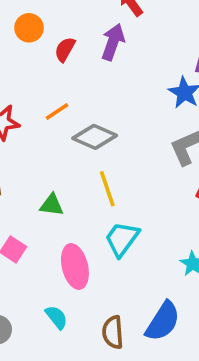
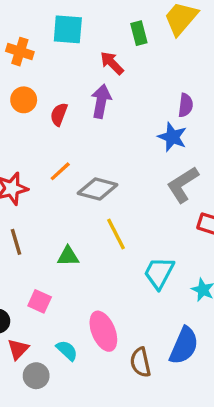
cyan trapezoid: (122, 239) -> (159, 273), moved
pink ellipse: (75, 267) -> (103, 331), moved
cyan semicircle: (56, 317) -> (67, 350), moved

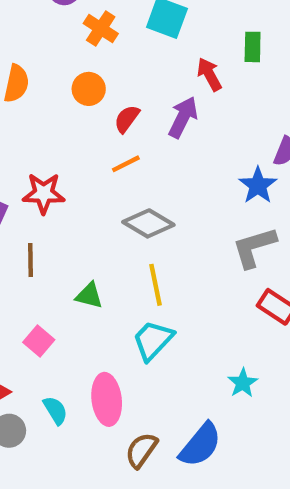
orange line: (60, 171) -> (126, 164), moved
cyan trapezoid: (159, 273) -> (153, 340), moved
brown semicircle: (140, 362) -> (141, 450), turned 32

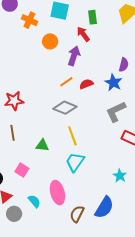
green rectangle: (253, 47) -> (93, 17), moved
orange circle: (89, 89) -> (50, 41), moved
red semicircle: (127, 119) -> (86, 84), moved, turned 40
orange line: (126, 164) -> (66, 82), moved

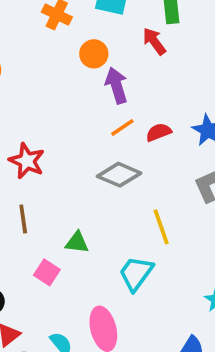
purple arrow: (74, 56) -> (116, 85), moved, turned -36
red star: (14, 101) -> (27, 161), turned 30
yellow line: (72, 136) -> (161, 227), moved
pink square: (22, 170) -> (47, 272), moved

